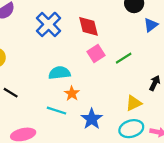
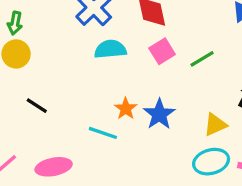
cyan semicircle: (59, 73) -> (110, 49), moved
blue star: (92, 119) -> (159, 114), moved

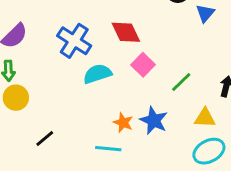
green line: (202, 59) -> (181, 82), moved
black line: (37, 106) -> (45, 138), turned -60
yellow triangle: (215, 125) -> (205, 118), turned 40

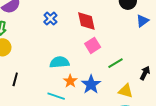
blue cross: (74, 41) -> (50, 19), size x0.6
cyan semicircle: (97, 74) -> (59, 62), moved
black line: (45, 138) -> (15, 79), turned -48

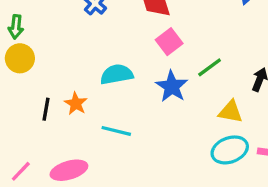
orange star: (70, 81) -> (76, 104), moved
blue star: (91, 84) -> (172, 86), moved

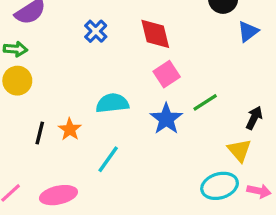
green arrow: (16, 27) -> (15, 49), turned -95
yellow triangle: (230, 112) -> (239, 150), moved, turned 35
cyan line: (116, 131) -> (108, 159), turned -72

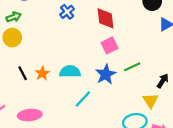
green arrow: (15, 49) -> (14, 17), turned -32
cyan semicircle: (112, 103) -> (70, 72), moved
black line: (40, 133) -> (23, 73), turned -48
cyan line: (108, 159) -> (83, 99), moved

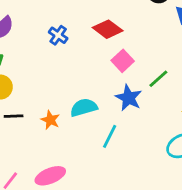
red diamond: (105, 18) -> (108, 29), turned -30
black line: (23, 73) -> (14, 116), moved, turned -48

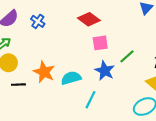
blue cross: (58, 35) -> (38, 21), moved
pink square: (123, 61) -> (100, 43), turned 35
orange star: (50, 120) -> (44, 72), moved, size x1.5

